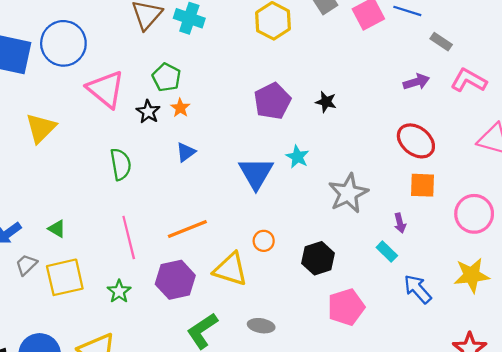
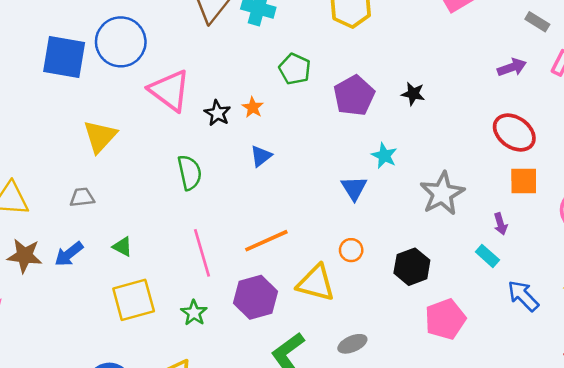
green pentagon: (167, 77) -> (295, 69), moved
blue triangle: (256, 173) -> (354, 188), moved, size x0.7
gray trapezoid: (26, 265) -> (82, 197), moved, turned 40
gray ellipse: (261, 326) -> (352, 344), turned -30

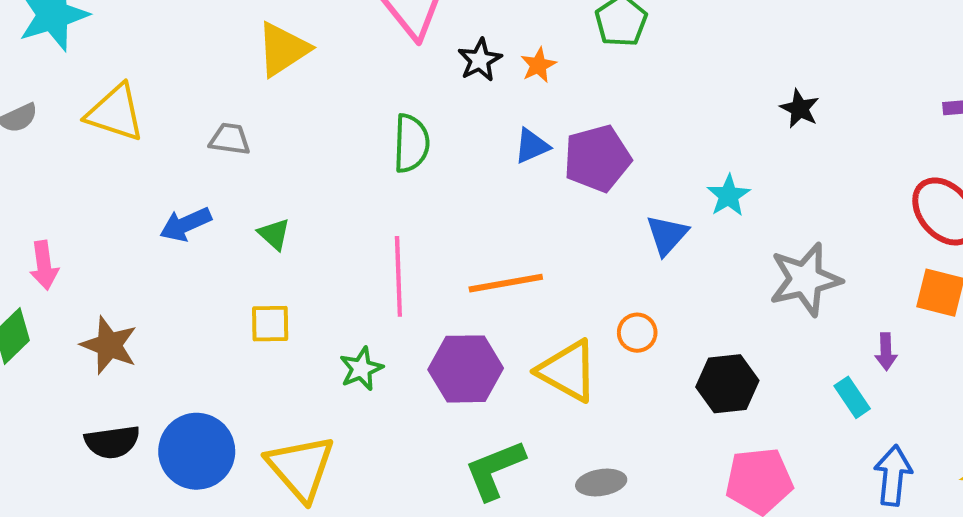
purple pentagon: (354, 96) -> (597, 158), moved
brown star: (25, 256) -> (109, 345), moved
blue arrow: (523, 296) -> (893, 475), turned 36
yellow square: (134, 300) -> (270, 324), size x0.6

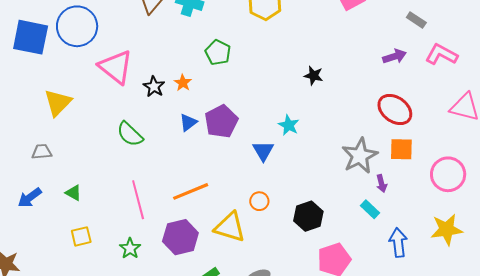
green semicircle: (411, 143) -> (130, 134), turned 144
gray star: (805, 279) -> (360, 156), moved

